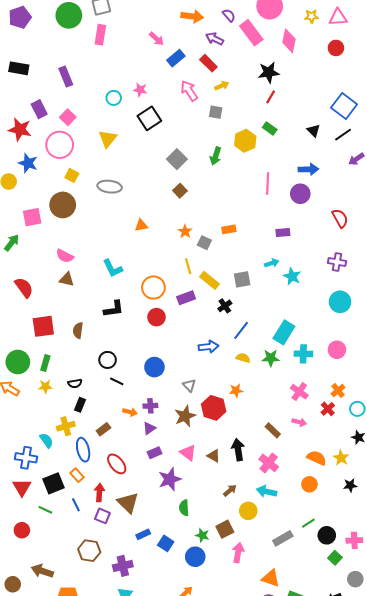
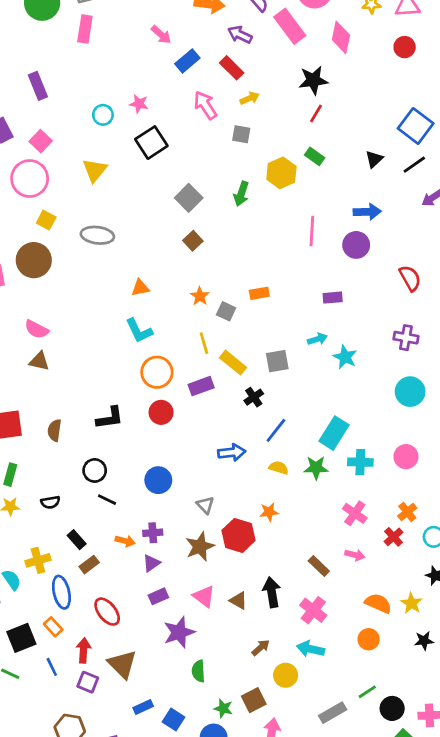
black triangle: (314, 131) -> (374, 159), turned 32
cyan L-shape: (113, 268) -> (139, 331), moved
black L-shape: (114, 309) -> (110, 418), moved
black rectangle: (80, 405) -> (77, 540), moved, turned -64

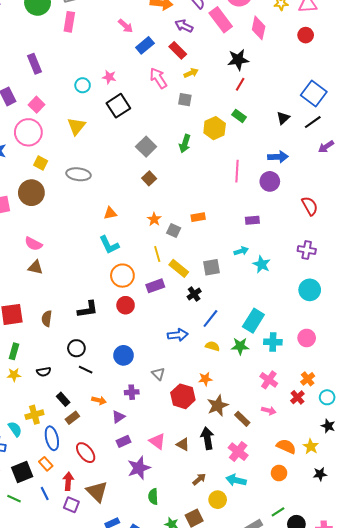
purple cross: (153, 533) -> (132, 392), moved
brown star: (200, 547) -> (218, 405), moved

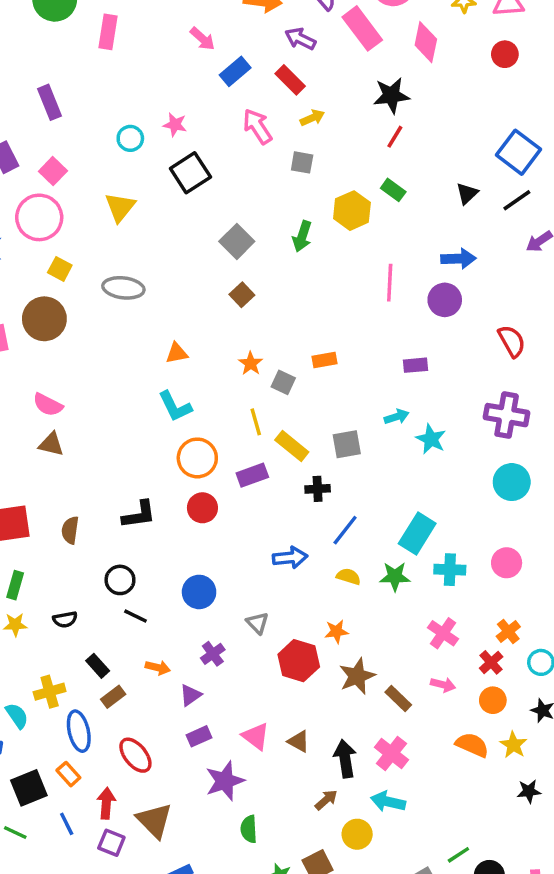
purple cross: (307, 250) -> (507, 415), size x1.4
black cross: (194, 294) -> (318, 489), turned 32
purple cross: (132, 392) -> (213, 654), turned -32
black arrow: (207, 438) -> (345, 759), moved
orange circle: (279, 473) -> (493, 700), moved

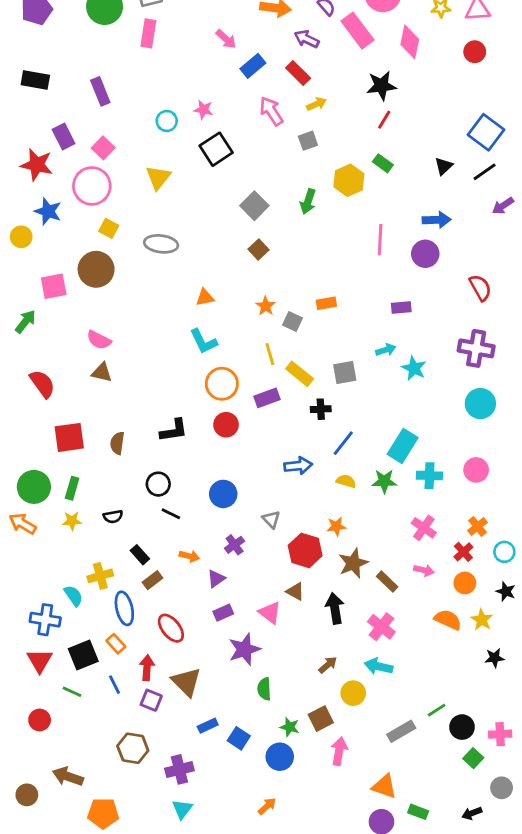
gray square: (302, 162) -> (308, 141), turned -30
brown triangle: (299, 741) -> (295, 591), moved
black arrow: (345, 759) -> (335, 608), moved

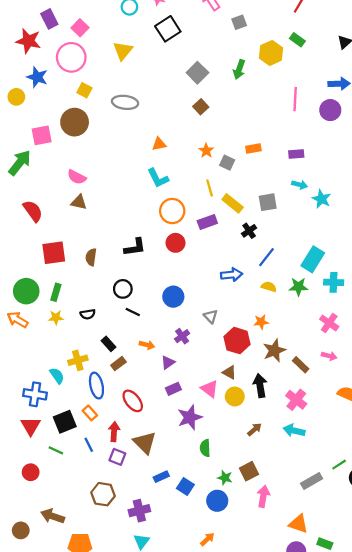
purple rectangle: (401, 307) -> (296, 154), moved
green arrow: (25, 322) -> (20, 163), size x1.4
cyan arrow: (386, 350) -> (300, 185), turned 32
black cross: (321, 409) -> (249, 231), turned -32
yellow circle: (353, 693) -> (235, 397), moved

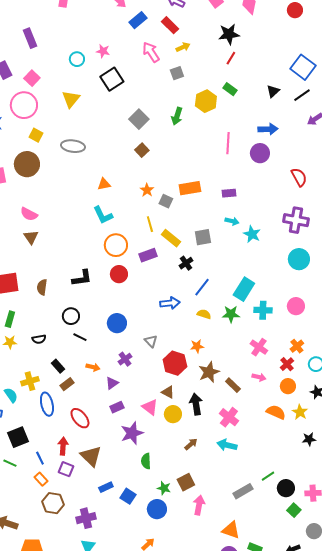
orange rectangle: (253, 148) -> (190, 188), size x1.5
brown triangle: (79, 202) -> (31, 237), turned 42
orange rectangle: (90, 413) -> (41, 479), moved

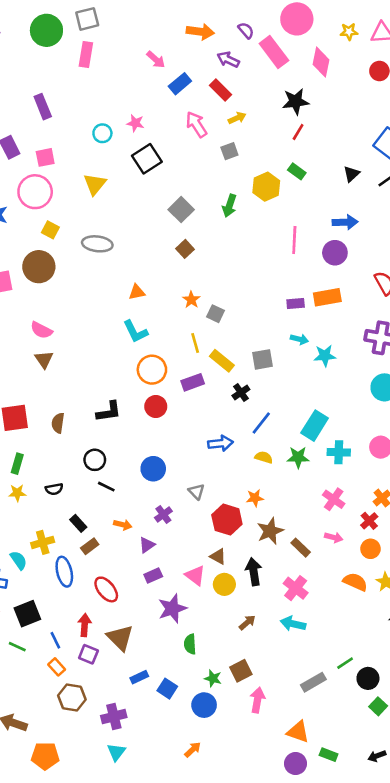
pink square: (32, 78) -> (45, 157), turned 35
orange rectangle: (190, 188) -> (327, 297), moved
cyan star: (252, 234) -> (325, 356), turned -30

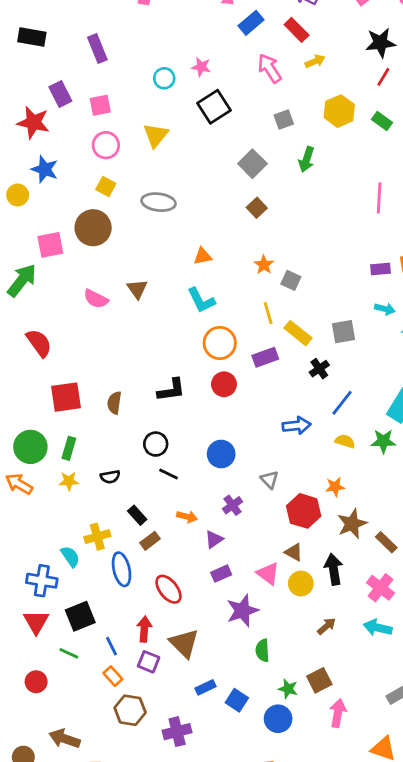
gray square: (229, 151) -> (284, 120), moved
yellow hexagon: (266, 187) -> (339, 111), moved
pink circle: (35, 192) -> (106, 145), moved, size x0.7
brown triangle: (44, 359) -> (137, 289), moved

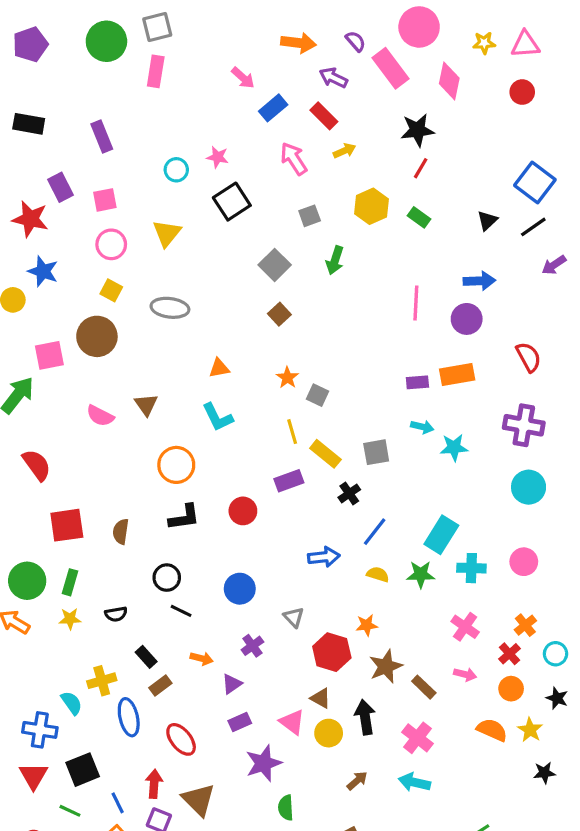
orange circle: (220, 343) -> (176, 465), moved

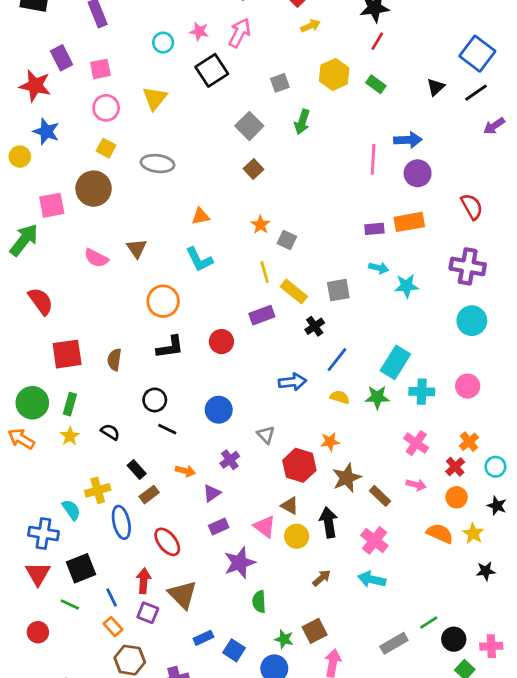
pink arrow: (294, 159) -> (240, 33), moved, turned 60
blue arrow: (479, 281) -> (408, 140), moved
black semicircle: (116, 614) -> (110, 432), turned -138
yellow star: (70, 619) -> (70, 436), turned -30

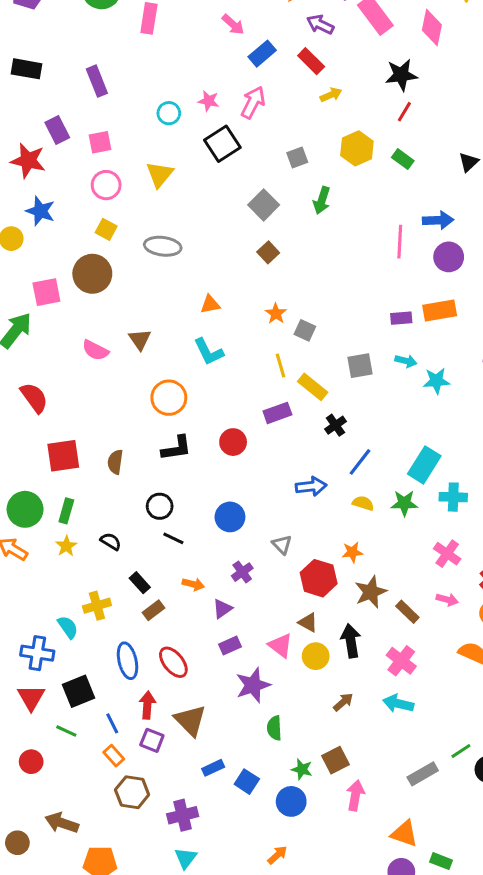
gray square: (338, 290) -> (360, 366), moved
blue ellipse: (121, 522) -> (128, 661), moved

